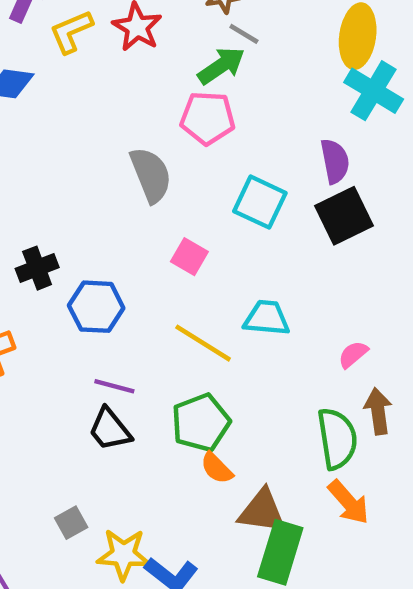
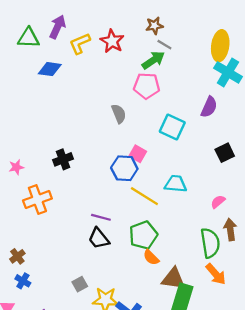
purple semicircle: (335, 161) -> (209, 107), turned 35
gray semicircle: (151, 175) -> (119, 114), size x0.7
black square: (344, 216) -> (225, 153), moved, size x0.7
blue hexagon: (96, 307) -> (124, 168), moved

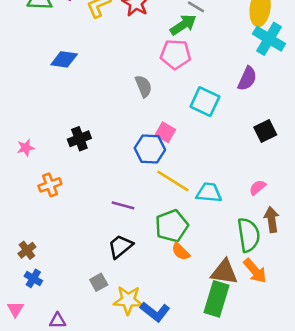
blue diamond: (50, 69) -> (64, 59), moved
cyan trapezoid: (176, 184) -> (209, 193), moved
orange cross: (37, 199) -> (50, 185), size x0.7
black trapezoid: (99, 238) -> (120, 246), moved, turned 90
brown triangle: (173, 279) -> (224, 272), moved

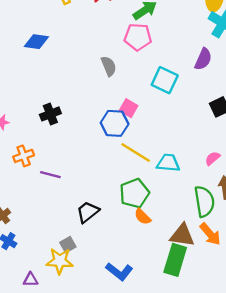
purple line: (123, 205) -> (50, 175), moved
yellow star: (128, 300) -> (60, 261), moved

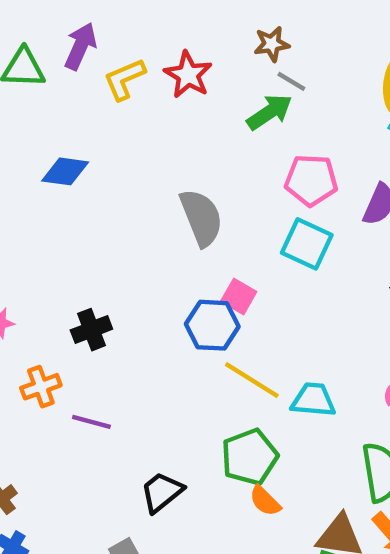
pink pentagon: (138, 37) -> (311, 180), moved
gray semicircle: (109, 66) -> (201, 218), size x1.5
black cross: (50, 114) -> (91, 330), moved

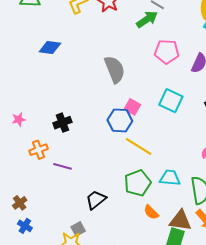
cyan square: (307, 244) -> (171, 101), moved
cyan trapezoid: (313, 400) -> (170, 178), moved
orange semicircle: (265, 501) -> (151, 212), moved

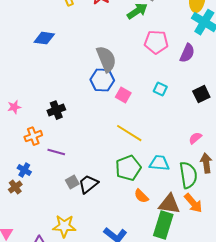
cyan square: (171, 101) -> (160, 89), size x0.6
blue hexagon: (120, 120) -> (102, 80), moved
blue cross: (25, 226) -> (24, 170), moved
gray square: (78, 229) -> (72, 182), moved

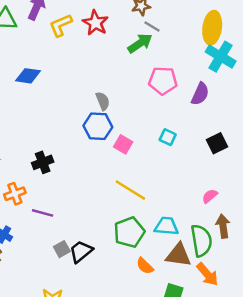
gray semicircle: (106, 59) -> (103, 101), size x0.6
brown triangle: (169, 204) -> (178, 255), moved

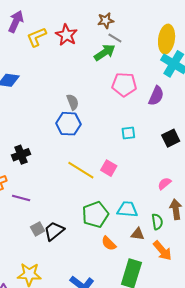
cyan square: (168, 137) -> (128, 133), turned -32
pink square: (123, 144) -> (109, 168), moved
yellow line: (130, 190) -> (81, 170), moved
green semicircle: (201, 241) -> (157, 222), size x0.6
brown triangle: (178, 255) -> (138, 234), size x0.6

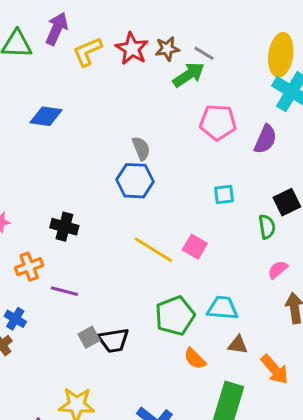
brown star: (106, 21) -> (167, 49), moved
black cross: (21, 155) -> (64, 227), turned 36
green semicircle: (157, 222) -> (267, 227), moved
black trapezoid: (54, 231) -> (114, 340), turned -150

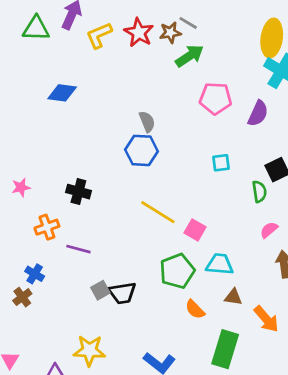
gray line: (204, 53) -> (188, 23), moved
pink square: (195, 247) -> (195, 230), moved

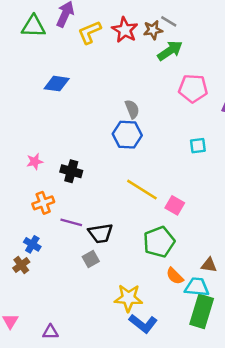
pink star: (21, 187) -> (35, 161), moved
cyan trapezoid: (220, 264) -> (197, 287), moved
black trapezoid: (122, 293) -> (100, 233), moved
yellow star: (89, 351) -> (128, 298), moved

